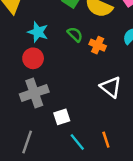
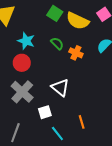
white triangle: (111, 87) -> (60, 88), moved
gray cross: (34, 93) -> (22, 92), turned -30
orange line: (106, 140) -> (82, 122), moved

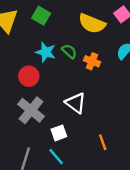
green square: (55, 13) -> (41, 16), moved
cyan star: (26, 41) -> (46, 52), moved
cyan line: (57, 133) -> (56, 157), moved

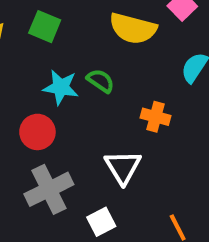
orange cross: (92, 61) -> (155, 117), moved
white triangle: (76, 103) -> (123, 167), turned 30
gray cross: (31, 110) -> (49, 189), turned 32

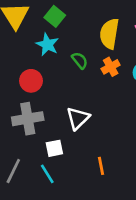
yellow semicircle: (133, 28) -> (109, 34), turned 68
cyan star: (61, 87) -> (47, 45), moved
orange cross: (155, 117) -> (111, 67), moved, turned 30

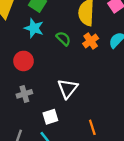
gray cross: (28, 119) -> (24, 94), size x0.6

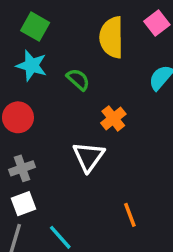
orange cross: (91, 41) -> (113, 118), moved
white square: (50, 117) -> (23, 204), moved

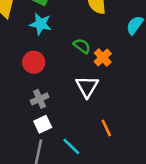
green semicircle: (78, 79) -> (82, 46), moved
orange line: (130, 215) -> (106, 128), moved

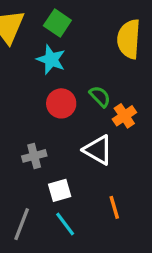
red circle: (34, 62) -> (61, 103), moved
white triangle: (87, 87) -> (98, 150), turned -40
white square: (43, 124) -> (60, 190), moved

